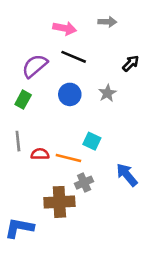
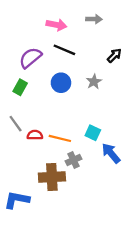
gray line: (18, 141) -> (16, 124), turned -30
cyan square: (92, 141) -> (93, 133), moved

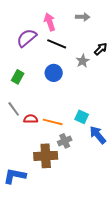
pink arrow: (56, 25) -> (50, 22), turned -120
purple semicircle: (30, 58) -> (27, 38), moved
gray star: (94, 82) -> (83, 61), moved

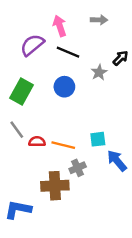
green rectangle: (18, 77) -> (21, 91), size x1.5
cyan square: (82, 117) -> (98, 139), turned -32

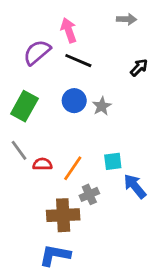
gray arrow: (99, 20) -> (127, 19), moved
gray star: (99, 72) -> (102, 106), moved
orange line: (63, 145) -> (73, 168), turned -70
blue L-shape: (18, 210) -> (55, 255), moved

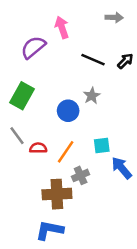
black line: (78, 61) -> (93, 60), moved
blue circle: (74, 101) -> (68, 111), moved

